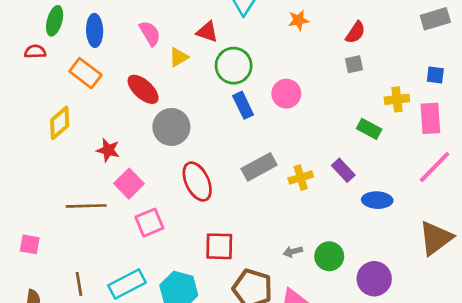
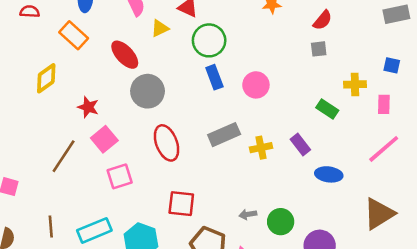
pink circle: (286, 94) -> (256, 85), moved
pink rectangle: (430, 118) -> (384, 104), size x0.7
brown line: (86, 206) -> (64, 156), turned -60

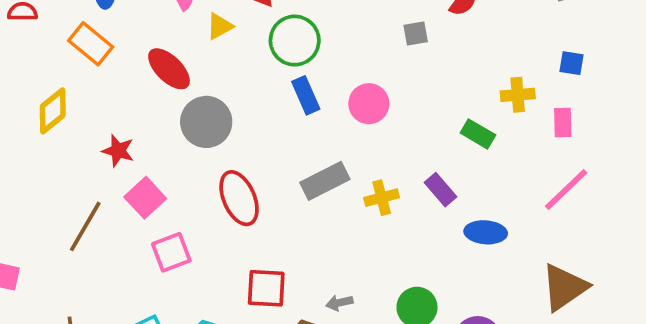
gray square: (319, 49) -> (416, 34), moved
gray arrow: (248, 214) -> (339, 303), moved

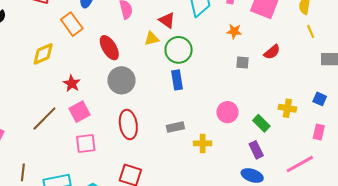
yellow triangle: (220, 26) -> (152, 39), moved
pink circle: (369, 104) -> (227, 112), moved
pink rectangle: (563, 122) -> (319, 132), moved
gray rectangle: (325, 181) -> (175, 127), size x0.7
purple rectangle: (440, 190) -> (256, 150), moved

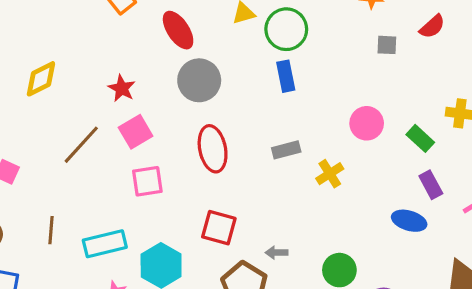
yellow diamond: (43, 54) -> (41, 79), moved
yellow cross: (203, 143) -> (330, 174), turned -30
purple rectangle: (256, 150) -> (431, 185), moved

